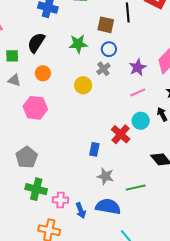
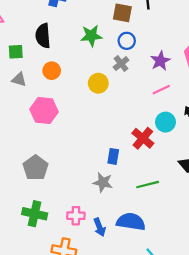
black semicircle: (36, 43) -> (43, 36), turned -35
gray star: (105, 176) -> (103, 182), moved
green line: (136, 188) -> (148, 185), moved
green cross: (36, 189) -> (35, 214), moved

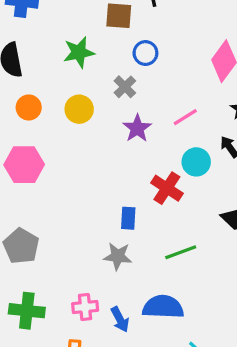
blue circle: (127, 41) -> (145, 53), moved
purple star: (160, 61) -> (137, 128), moved
yellow circle: (98, 83) -> (79, 109), moved

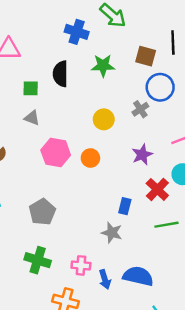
green star: (79, 52) -> (103, 66), moved
blue circle: (145, 53) -> (160, 87), size x1.5
orange circle: (29, 107) -> (90, 158), moved
purple star: (137, 128) -> (142, 155), moved
green line: (181, 252) -> (166, 225), moved

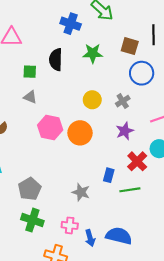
gray cross: (140, 109) -> (123, 101), moved
orange circle: (90, 158) -> (80, 133), size x1.5
gray pentagon: (42, 212) -> (30, 189), moved
green line: (166, 225) -> (130, 190), moved
gray star: (112, 233) -> (81, 192), moved

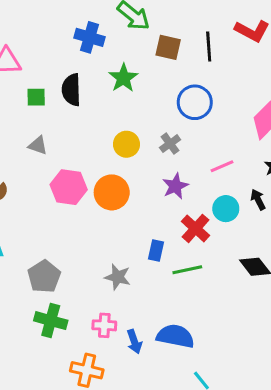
brown square: (130, 46) -> (168, 47), moved
green star: (93, 53) -> (123, 78), turned -30
green square: (30, 72) -> (36, 97), moved

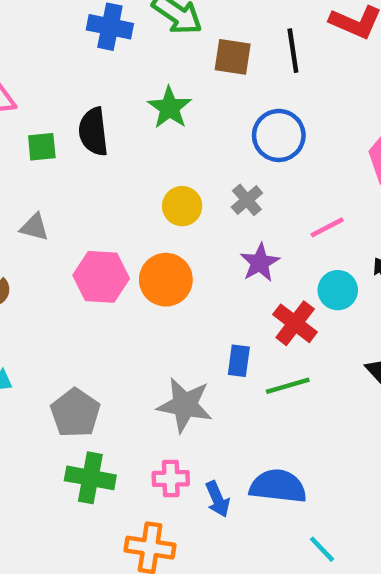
blue cross: (89, 37) -> (110, 27), moved
gray triangle: (38, 145) -> (34, 227), moved
gray star: (118, 277) -> (185, 405), size x1.4

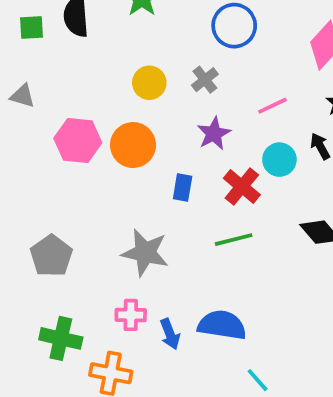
blue rectangle: (239, 361) -> (183, 187), moved
green cross: (90, 478) -> (61, 338), moved

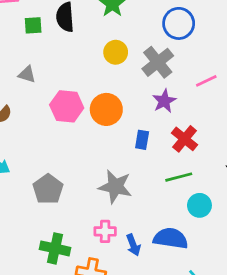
gray cross: (205, 80) -> (158, 62), size x1.6
yellow circle: (149, 83) -> (116, 52), moved
cyan circle: (279, 160) -> (199, 205), moved

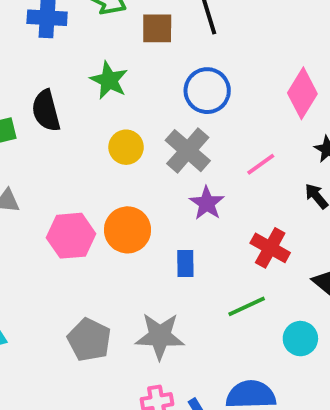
red cross: (185, 139) -> (270, 248), moved
gray pentagon: (48, 189) -> (89, 340), moved
cyan circle: (199, 205) -> (300, 339), moved

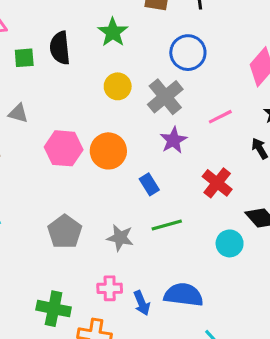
blue rectangle: (185, 263) -> (149, 184), turned -40
green line: (247, 306) -> (167, 225), moved
gray star: (160, 336) -> (120, 238), size x0.7
cyan circle: (300, 339) -> (230, 243), moved

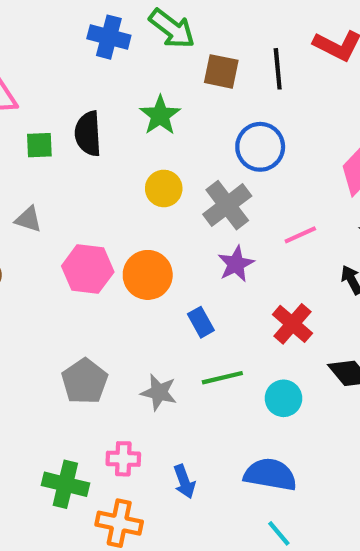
cyan circle: (230, 243) -> (283, 398), moved
pink cross: (110, 288) -> (123, 459), moved
blue semicircle: (184, 295) -> (270, 475), moved

